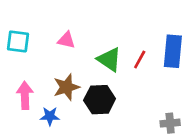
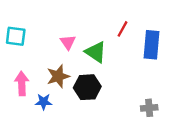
pink triangle: (66, 40) -> (68, 42), moved, turned 42
red line: (140, 59) -> (122, 29), moved

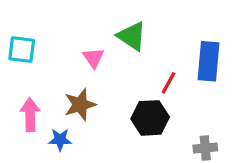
red line: (122, 29) -> (168, 83), moved
green triangle: (96, 52) -> (132, 36), moved
black hexagon: (87, 87) -> (150, 118), moved

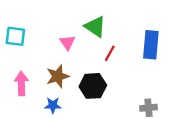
red line: (168, 83) -> (110, 53), moved
black hexagon: (150, 118) -> (93, 86), moved
blue star: (60, 140) -> (53, 105), moved

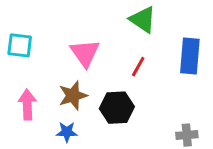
green triangle: (95, 27) -> (143, 20), moved
pink triangle: (67, 42) -> (85, 53), size x1.5

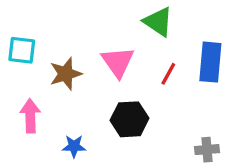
pink triangle: (85, 53) -> (118, 62), moved
red line: (138, 67) -> (168, 74), moved
brown star: (73, 96) -> (66, 74), moved

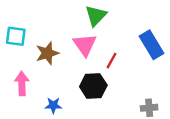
green triangle: (158, 22) -> (96, 16), moved, turned 40
blue rectangle: (210, 62) -> (151, 45), turned -36
red line: (168, 74) -> (111, 61), moved

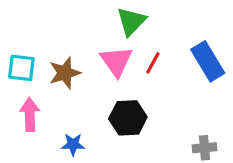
cyan square: (16, 36) -> (21, 68), moved
red line: (111, 61) -> (153, 63), moved

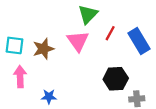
red line: (153, 63) -> (110, 33), moved
black hexagon: (128, 118) -> (116, 79), moved

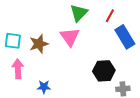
red line: (110, 33) -> (110, 16), moved

